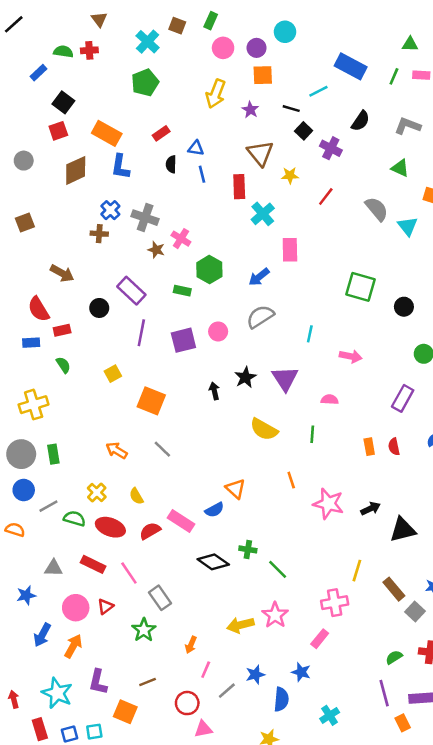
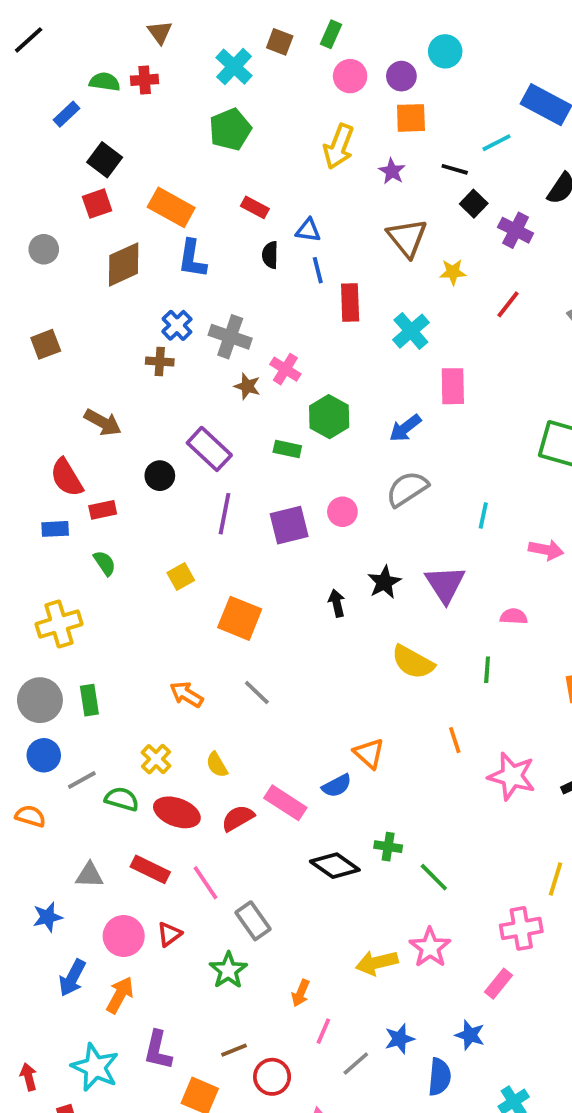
red rectangle: (161, 133) -> (255, 207), turned 63
red rectangle: (239, 187) -> (350, 302), moved
red circle: (187, 703) -> (272, 1077), moved

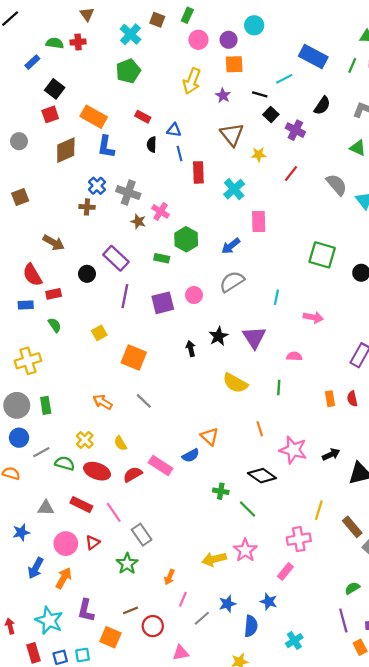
black diamond: (335, 866) -> (262, 476), moved

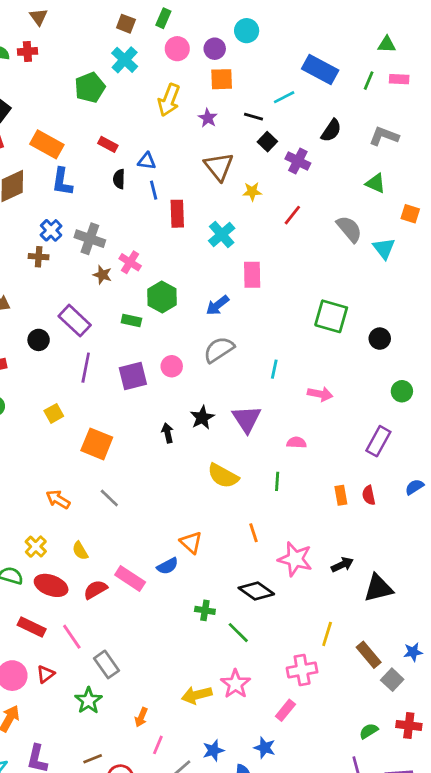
cyan cross: (130, 34) -> (125, 60), moved

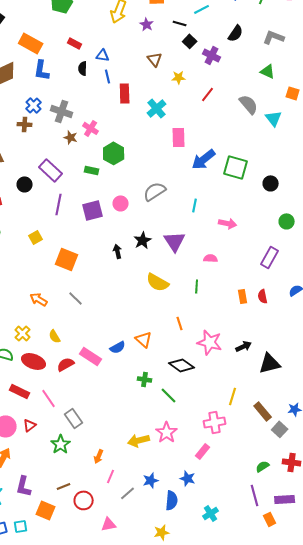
brown triangle: (219, 167) -> (155, 59), size x0.7
blue arrow: (217, 305) -> (204, 159), moved, size x1.4
orange triangle: (191, 542) -> (144, 339), moved

